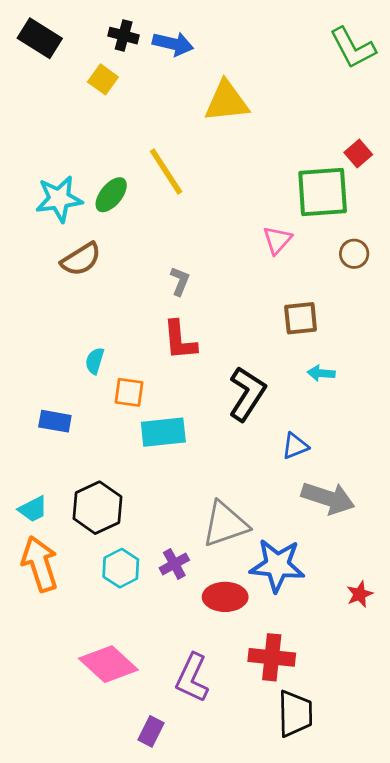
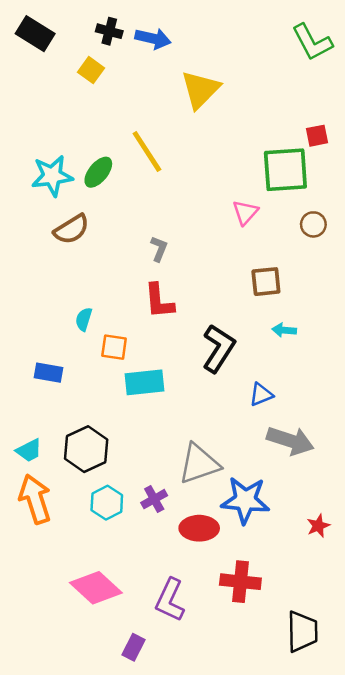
yellow triangle: (226, 101) -> (200, 90), turned -39
red square: (358, 154) -> (317, 136), turned 30
black trapezoid: (295, 714) -> (302, 631), moved

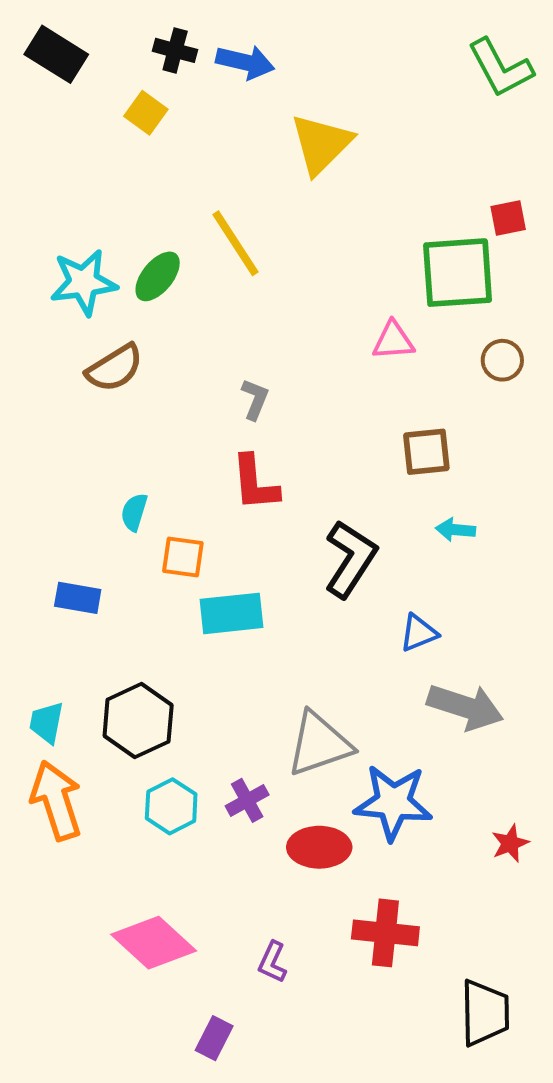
pink triangle: (245, 212) -> (393, 341), turned 44
cyan trapezoid: (29, 450) -> (46, 723), turned 128
purple L-shape: (170, 600) -> (272, 962), size x0.6

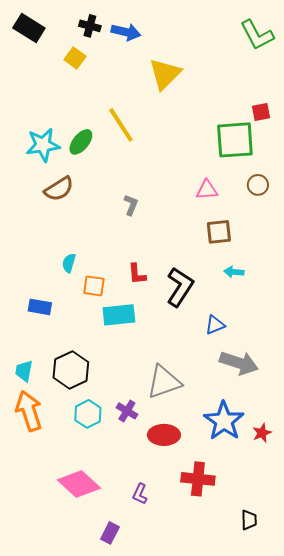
pink triangle: (393, 341) -> (207, 190), moved
red L-shape: (255, 483) -> (137, 274), moved, size x0.7
purple cross: (247, 800) -> (127, 411), turned -30
blue star: (393, 802) -> (224, 421), moved, turned 30
black trapezoid: (485, 1013) -> (249, 520), size x0.6

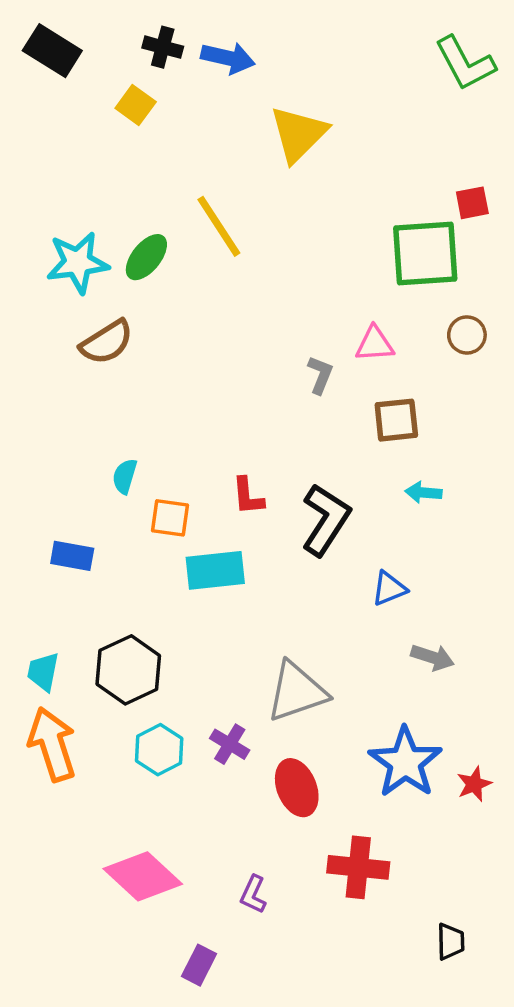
gray L-shape: (131, 205) -> (320, 375), moved
gray arrow: (239, 363) -> (433, 657), size x0.6
red ellipse: (164, 435) -> (297, 788), turned 68

